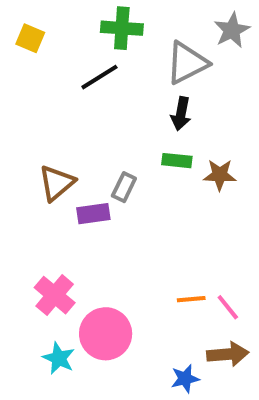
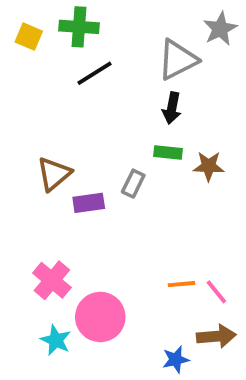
green cross: (122, 28) -> (79, 27), moved
gray rectangle: (124, 187) -> (133, 184), moved

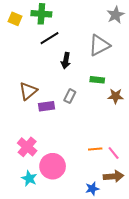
gray triangle: (178, 60) -> (99, 45), moved
black arrow: (172, 108) -> (66, 61), moved
green rectangle: (168, 153) -> (97, 80), moved
brown star: (209, 166) -> (116, 96), moved

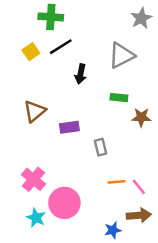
yellow square: (15, 19) -> (31, 52), moved, turned 32
gray rectangle: (70, 96) -> (100, 147), moved, turned -40
purple rectangle: (46, 106) -> (69, 127), moved

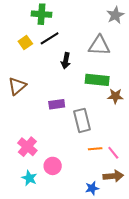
gray triangle: (121, 55) -> (99, 46), turned 30
green rectangle: (119, 98) -> (97, 80), size x1.6
brown triangle: (35, 111) -> (17, 86), moved
gray rectangle: (100, 147) -> (82, 120), size x1.6
pink circle: (64, 203) -> (53, 166), size x0.7

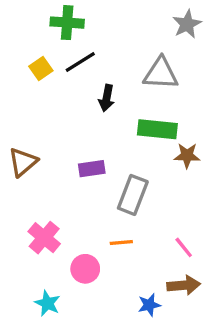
brown triangle: (17, 86) -> (23, 162), moved
gray rectangle: (82, 120) -> (133, 195), turned 35
orange line: (95, 149) -> (121, 243), moved
cyan star: (29, 178) -> (47, 303), moved

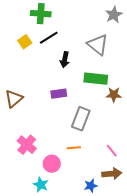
gray triangle: (161, 73) -> (98, 45), turned 35
purple rectangle: (92, 169) -> (59, 94), moved
cyan star: (47, 303) -> (41, 185), moved

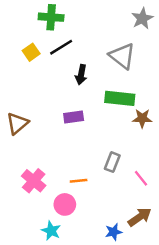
gray rectangle: (81, 119) -> (112, 162), moved, size x0.7
orange line: (74, 148) -> (79, 181), moved
pink line: (112, 151) -> (141, 178), moved
brown arrow: (112, 174) -> (140, 217), turned -30

